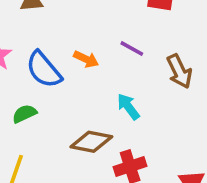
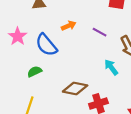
orange arrow: (86, 59) -> (69, 26), moved, turned -48
cyan arrow: (128, 107) -> (111, 67), moved

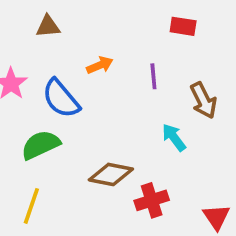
purple line: (100, 32) -> (153, 76), turned 56
green semicircle: (35, 72) -> (41, 145), size x1.5

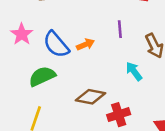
orange arrow: (100, 65) -> (85, 44), moved

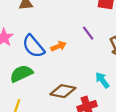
purple line: (120, 29) -> (88, 33), turned -32
cyan arrow: (134, 71) -> (102, 80), moved

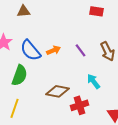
purple line: (88, 33) -> (80, 50), moved
green semicircle: (21, 74) -> (20, 75), turned 135

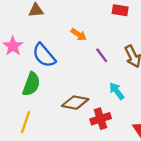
orange arrow: (54, 50) -> (79, 34), moved, turned 56

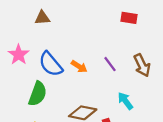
orange arrow: (79, 34) -> (79, 66), moved

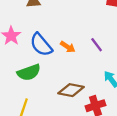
green semicircle: (38, 94) -> (29, 72), turned 50

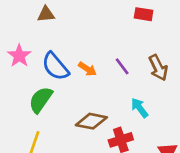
green semicircle: (29, 72) -> (41, 100), turned 145

